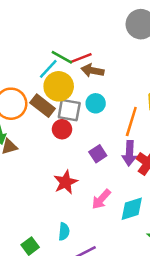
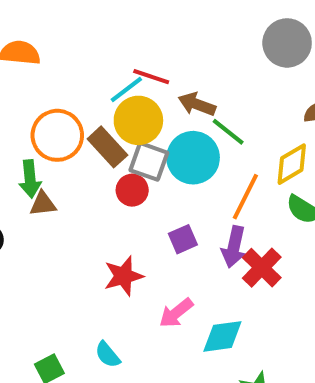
green line: (62, 57) -> (228, 132), moved
red line: (81, 58) -> (151, 77), moved, turned 30
cyan circle: (96, 103) -> (193, 158), size x1.6
cyan semicircle: (64, 232) -> (108, 355), turned 126

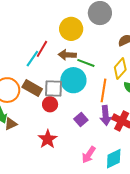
red line: (151, 77) -> (42, 49), turned -60
yellow circle: (138, 120) -> (71, 29), moved
red star: (123, 276) -> (48, 139), moved

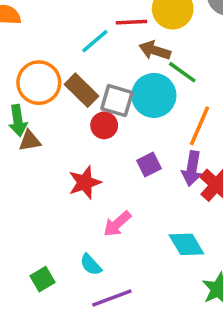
red line: (42, 49) -> (131, 22), moved, turned 42
pink arrow: (89, 155) -> (117, 224), moved
cyan diamond: (114, 159) -> (186, 244), turned 70

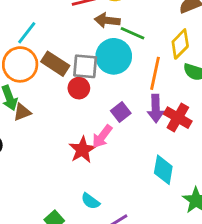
cyan line: (95, 41) -> (27, 33), moved
red star: (85, 183) -> (82, 150), moved
pink arrow: (117, 224) -> (102, 136), moved
cyan diamond: (186, 244) -> (163, 170), turned 52

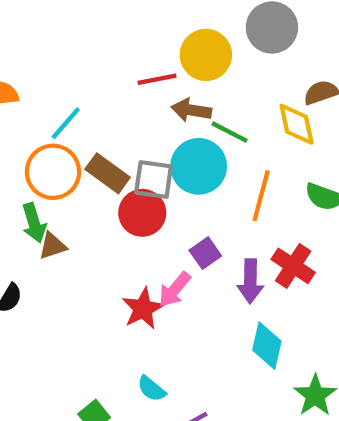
yellow diamond: (180, 44) -> (297, 124), moved, turned -60
red circle: (79, 88) -> (142, 213), size x1.4
purple arrow: (156, 108) -> (250, 281), moved

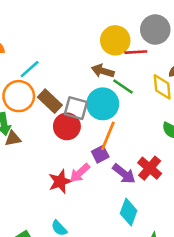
red line: (157, 79) -> (136, 52), moved
orange line: (261, 196) -> (108, 136), moved
purple arrow: (250, 281) -> (124, 174), turned -60

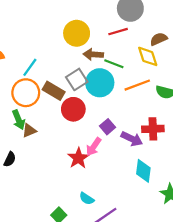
yellow circle: (115, 40) -> (77, 33), moved
gray square: (76, 108) -> (77, 79), moved, turned -35
orange line: (108, 136) -> (137, 85), moved, turned 60
red cross: (150, 168) -> (153, 129), turned -30

